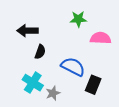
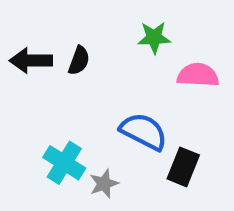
black arrow: (27, 31) -> (31, 61), moved
black semicircle: (40, 52) -> (79, 61), moved

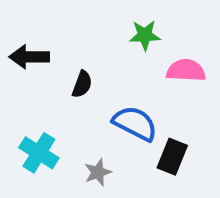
black semicircle: (79, 61) -> (82, 84), moved
cyan cross: (64, 163) -> (39, 153), moved

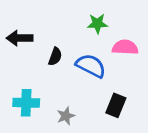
blue semicircle: (135, 123) -> (91, 66), moved
cyan cross: (39, 153) -> (26, 103), turned -30

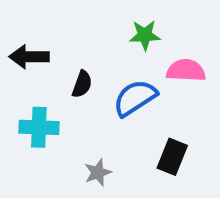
blue semicircle: (91, 66) -> (135, 98), turned -60
cyan cross: (26, 103) -> (39, 127), moved

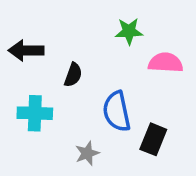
blue semicircle: (135, 98) -> (117, 111), moved, turned -69

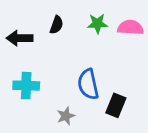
pink semicircle: (166, 63) -> (130, 28), moved
black semicircle: (73, 75) -> (57, 25), moved

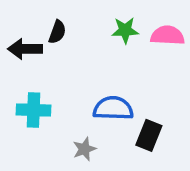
black semicircle: (57, 25) -> (57, 32), moved
blue semicircle: (88, 84) -> (113, 108), turned 104

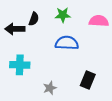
green star: (125, 30) -> (63, 15), moved
blue semicircle: (113, 108) -> (67, 43), moved

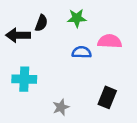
pink semicircle: (99, 21) -> (110, 41), moved
blue semicircle: (67, 43) -> (82, 52), size x0.7

